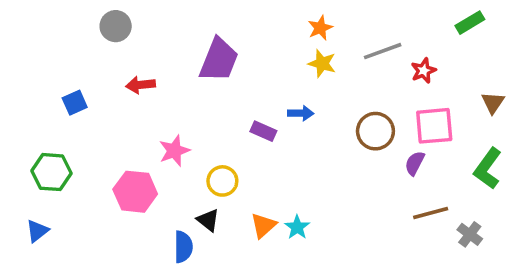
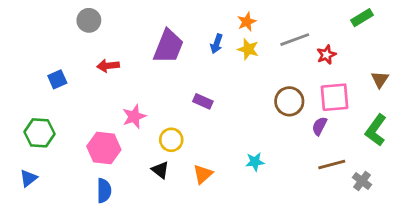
blue arrow: (301, 113) -> (217, 44), moved, turned 108
cyan star: (297, 227) -> (255, 162), moved, turned 30
blue semicircle: (183, 247) -> (104, 191), moved

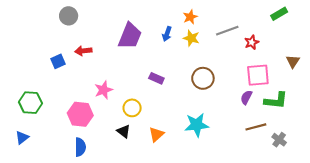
blue square: (57, 79) -> (58, 61), moved
brown circle: (289, 101) -> (203, 78), moved
green L-shape: (376, 130) -> (276, 101), moved, turned -120
cyan star: (255, 162) -> (197, 125), size x1.6

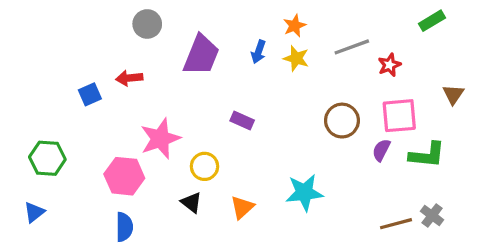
gray circle: (69, 16) -> (147, 24), moved
brown circle: (203, 78) -> (342, 121), moved
pink star: (103, 90) -> (160, 139), size x1.4
brown line: (256, 127) -> (396, 224), moved

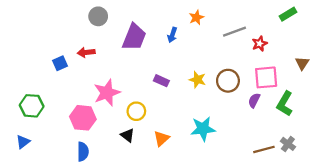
yellow star: (296, 58) -> (197, 80), moved
green L-shape: (427, 155) -> (285, 104), turned 115

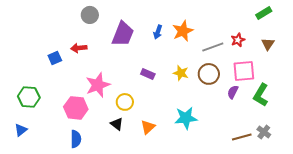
orange star: (196, 17) -> (183, 31), moved, size x1.5
gray line: (235, 32) -> (213, 47), moved
brown triangle: (302, 63) -> (268, 44), moved

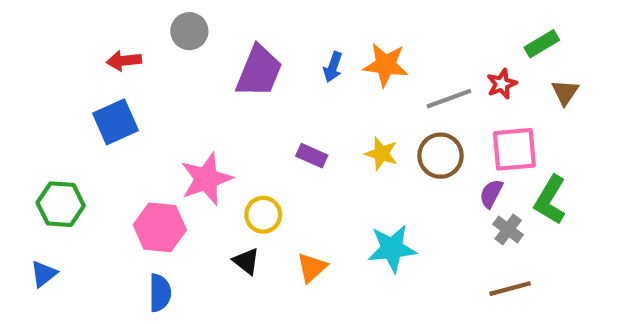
green rectangle: (264, 13) -> (542, 44), moved
orange star: (183, 31) -> (386, 65), turned 30
red arrow: (79, 48) -> (124, 61), moved
blue square: (55, 58) -> (116, 122), size x1.5
gray cross: (264, 132) -> (508, 229), moved

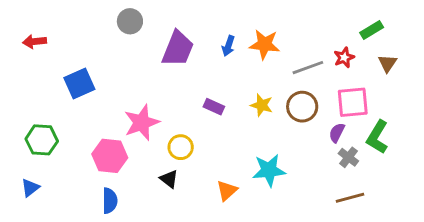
red arrow: (124, 61) -> (34, 42), moved
orange triangle: (312, 267) -> (227, 191), moved

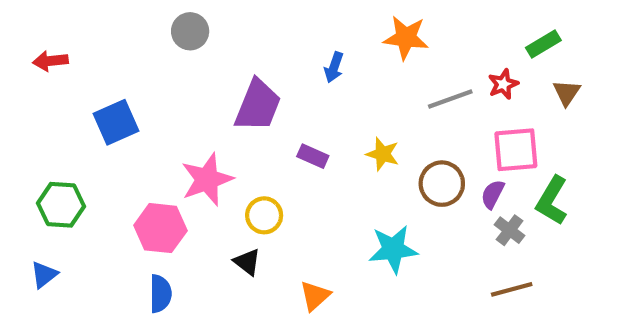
orange star: (265, 44) -> (406, 38), moved
purple trapezoid: (178, 49) -> (258, 105), moved
brown circle: (302, 107) -> (442, 184), moved
orange triangle: (227, 191) -> (315, 296), moved

